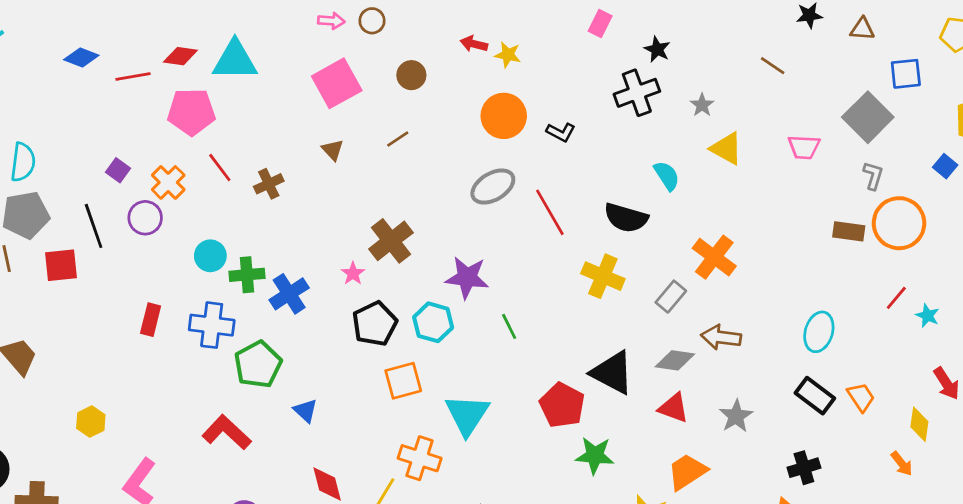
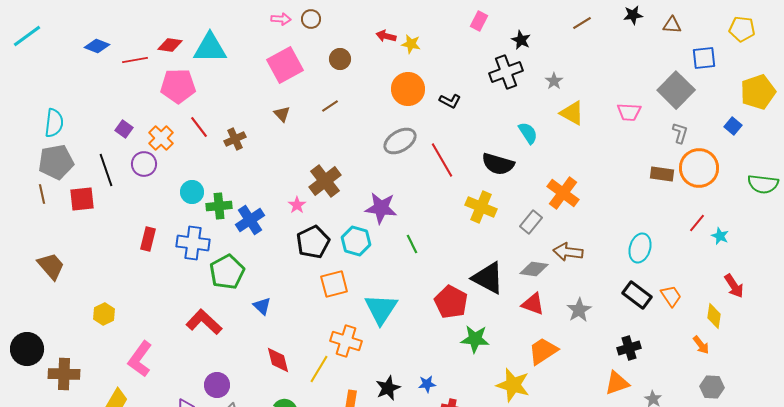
brown line: (773, 66) -> (582, 23), moved, turned -66

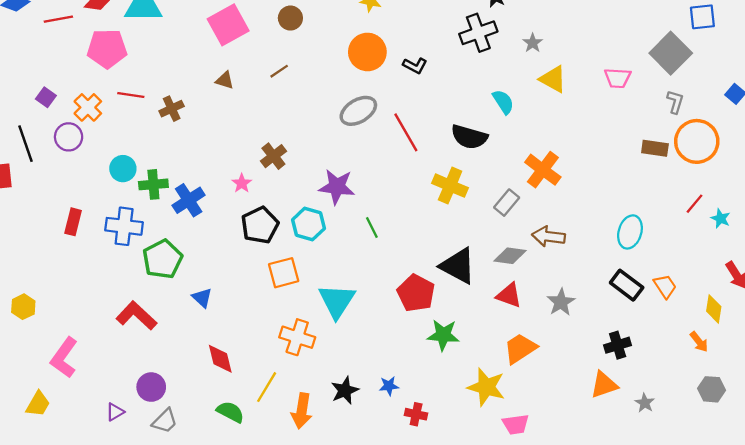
brown triangle: (282, 114) -> (225, 80), turned -30
red line: (199, 127) -> (131, 95), turned -45
brown cross: (325, 181) -> (273, 156), size x0.7
yellow line: (319, 369) -> (267, 387), moved

